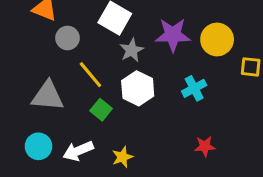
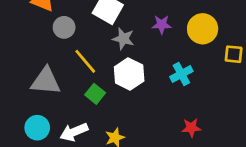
purple star: (173, 35) -> (162, 25), size x0.6
gray star: (132, 50) -> (123, 39), turned -30

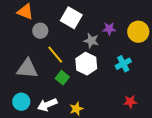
gray star: (123, 39) -> (91, 41), moved

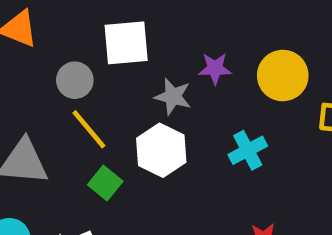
white square: (71, 18) -> (126, 43), turned -35
gray circle: (40, 31) -> (75, 80), moved

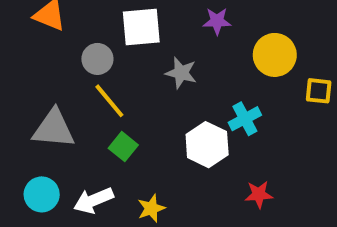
purple star: (215, 69) -> (217, 21), moved
white hexagon: (161, 150) -> (207, 145), moved

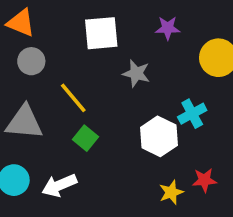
gray circle: (97, 59) -> (31, 61), moved
yellow star: (151, 208) -> (171, 192), moved

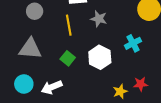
yellow line: (73, 98) -> (69, 25), moved, turned 30
white hexagon: (159, 136) -> (100, 57), moved

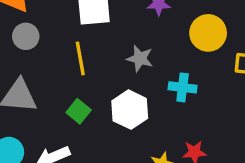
gray star: (99, 19) -> (140, 58), moved
cyan cross: (133, 43) -> (183, 87), turned 35

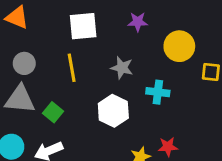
gray circle: (26, 36) -> (24, 63), moved
green square: (79, 111) -> (53, 112), moved

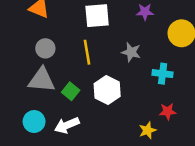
white hexagon: (113, 111) -> (107, 90), moved
red star: (168, 147) -> (168, 111), moved

